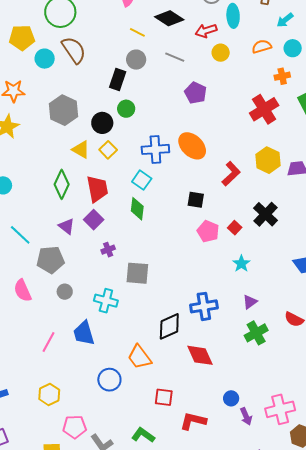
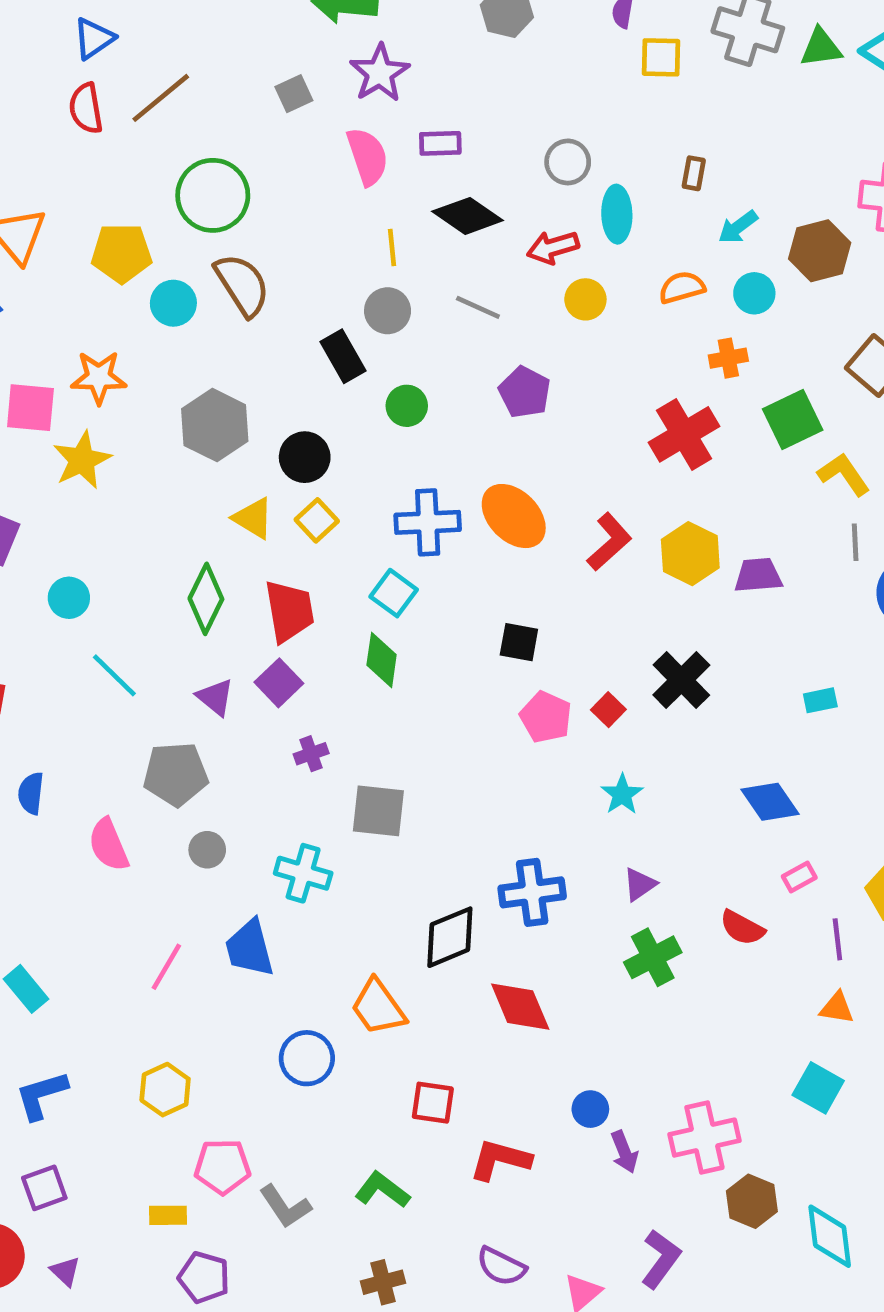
yellow line: (137, 32) -> (392, 248), turned 56
black rectangle: (118, 79) -> (343, 356), turned -50
green circle: (126, 109) -> (407, 406), moved
red L-shape: (231, 174) -> (609, 542), moved
cyan line: (20, 235) -> (114, 675), moved

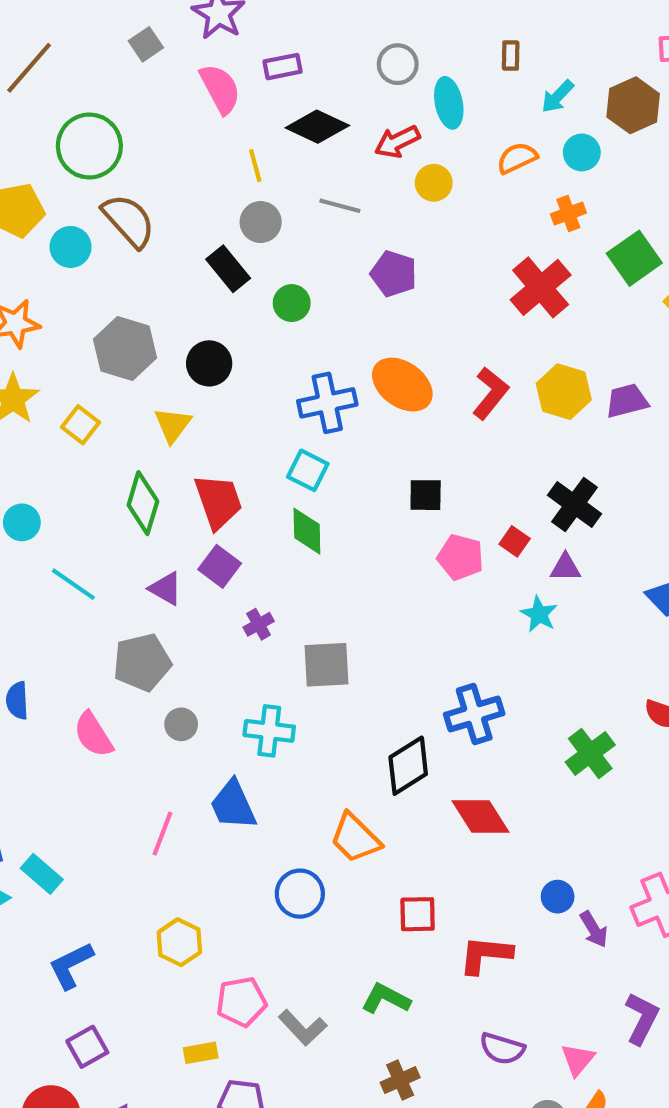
yellow triangle: (253, 518) -> (173, 425), turned 45
yellow square: (317, 520) -> (81, 425), moved
purple triangle: (640, 884) -> (565, 568), moved, turned 44

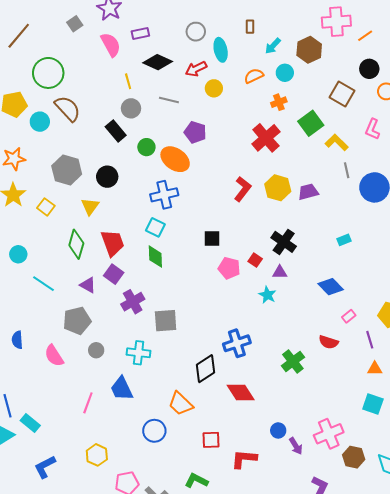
orange ellipse: (402, 385) -> (175, 159), moved
purple cross: (259, 624) -> (133, 302), size x1.6

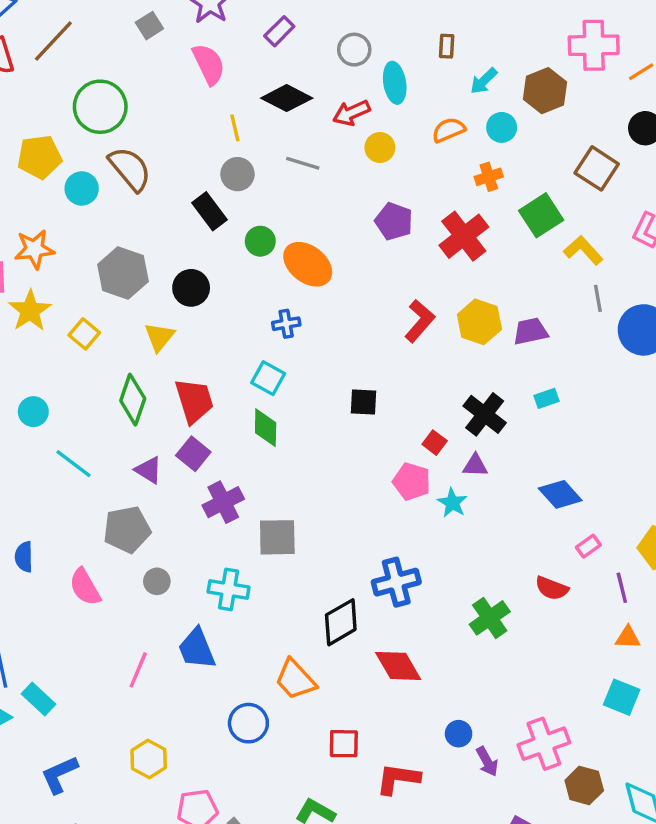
purple rectangle: (140, 33) -> (279, 31), moved, turned -36
purple pentagon: (195, 132) -> (394, 221), moved
blue cross: (164, 195) -> (286, 324), size x0.6
cyan rectangle: (344, 240) -> (546, 398), moved
pink pentagon: (229, 268) -> (412, 481), moved

